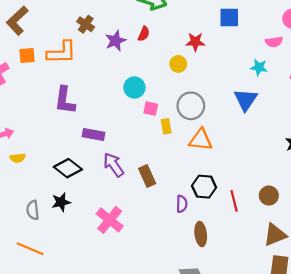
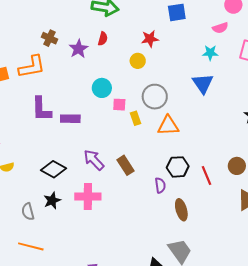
purple rectangle: (93, 135) -> (70, 119), moved
pink cross: (110, 220) -> (88, 197), moved, turned -30

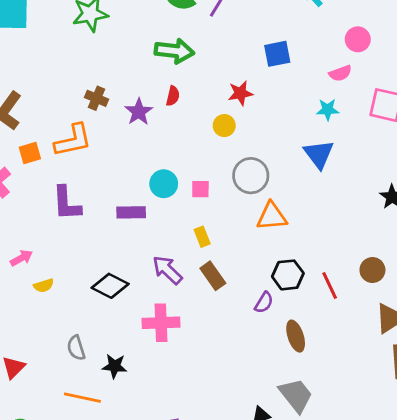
cyan circle: (102, 88) -> (164, 184), moved
purple L-shape: (41, 109) -> (66, 203), moved
yellow rectangle: (135, 118) -> (202, 237), moved
purple semicircle: (160, 185) -> (264, 303), turned 42
black star: (52, 201) -> (115, 366), moved, turned 30

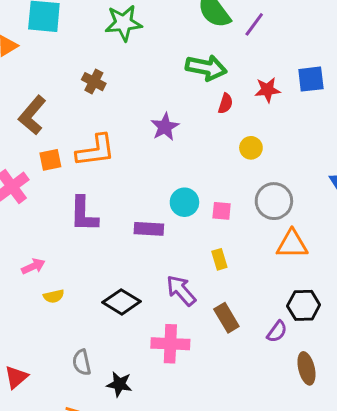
red star: (240, 93) -> (267, 90), moved
red semicircle: (173, 96) -> (225, 103), moved
brown cross: (97, 98) -> (94, 82), moved
brown rectangle: (213, 276) -> (226, 318), moved

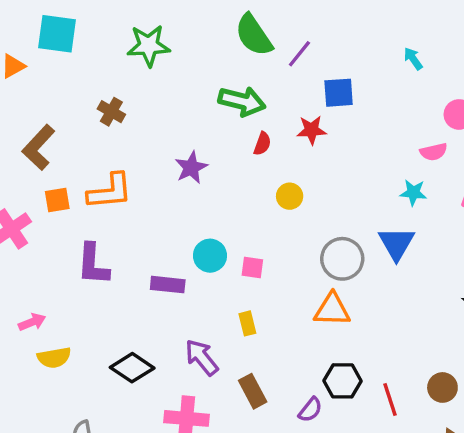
blue square: (311, 79) -> (339, 93), moved
gray circle: (274, 201) -> (342, 259), moved
yellow semicircle: (54, 296) -> (54, 358), size x1.4

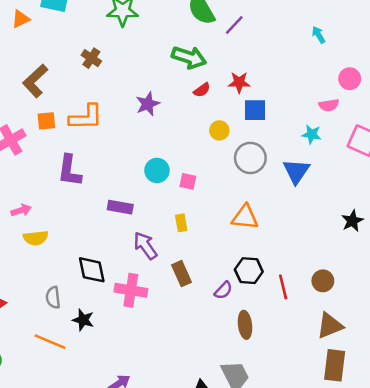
blue square: (339, 93) -> (255, 110), moved
red semicircle: (262, 144) -> (202, 90), turned 30
gray circle: (342, 259) -> (250, 158), moved
purple rectangle: (168, 285) -> (120, 207), moved
black diamond: (132, 368) -> (92, 270), moved, turned 40

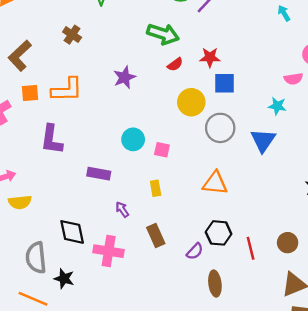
yellow circle: (219, 130) -> (191, 102), size x1.5
purple arrow: (145, 246) -> (122, 209), size x0.6
gray semicircle: (53, 297) -> (36, 258), size x1.5

